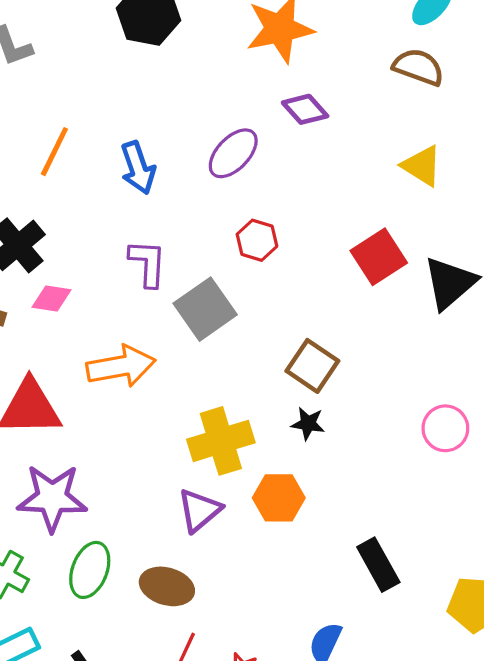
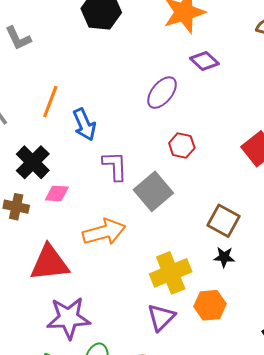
blue arrow: (138, 168) -> (84, 125), moved

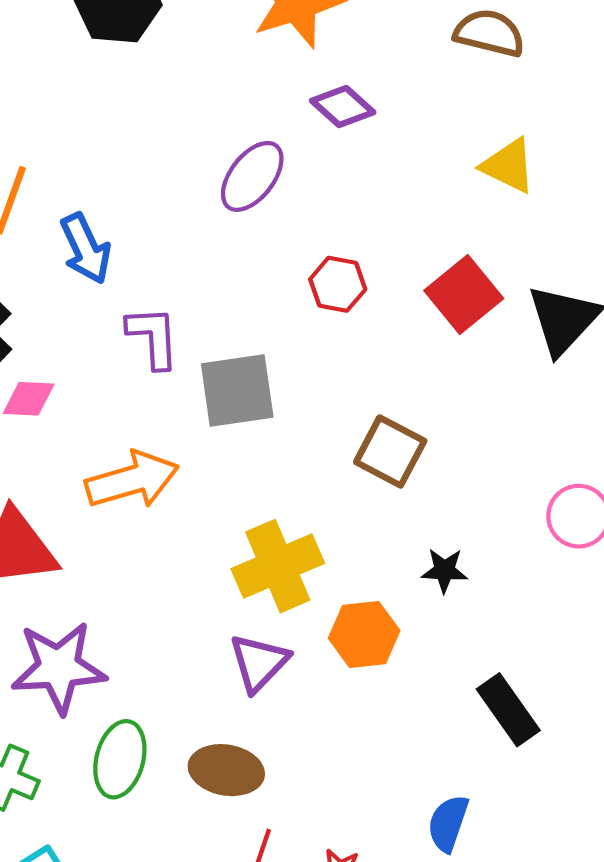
red hexagon: (182, 145) -> (338, 284), moved
gray square: (153, 191) -> (237, 391), turned 33
black star: (224, 257) -> (444, 570), moved

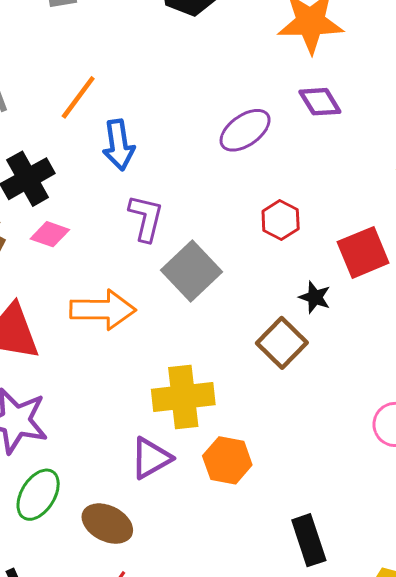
gray square: (237, 391) -> (192, 271), turned 38
black star: (444, 570) -> (315, 297), moved

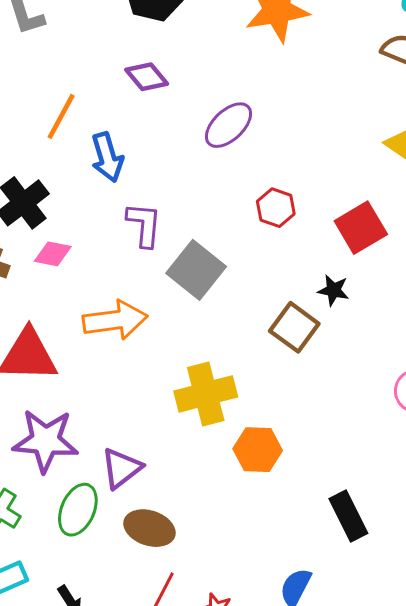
purple diamond: (320, 102) -> (147, 77), moved
black star: (315, 297) -> (333, 290), moved
purple triangle: (151, 458) -> (122, 468), moved

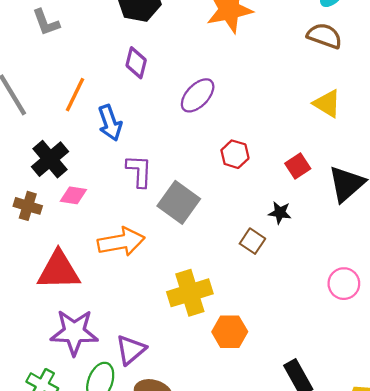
purple diamond: (147, 77) -> (136, 63), turned 56
red square: (361, 228) -> (298, 166), size x0.7
brown square: (294, 327) -> (252, 241), size x0.7

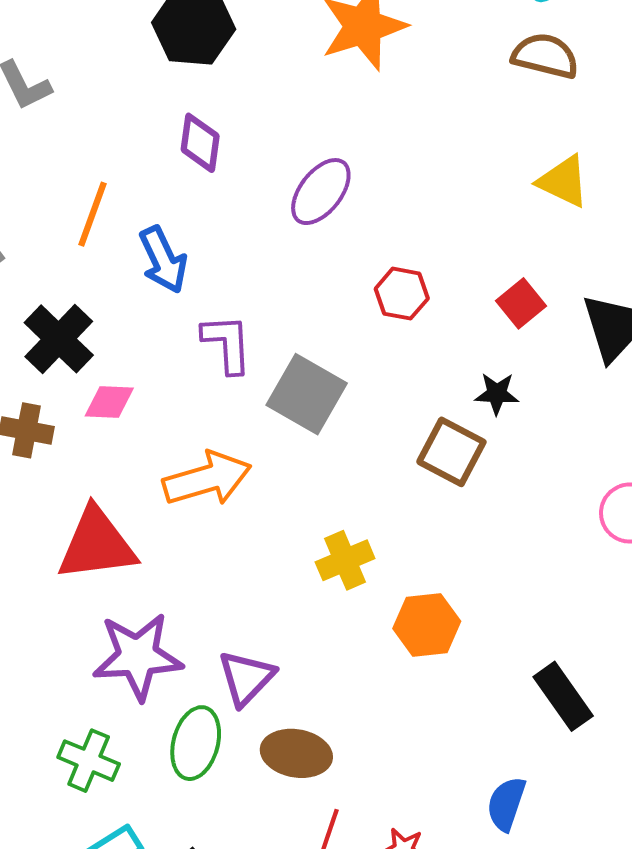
brown square: (252, 241) -> (451, 452), size x1.4
yellow cross: (190, 293) -> (345, 560), size x0.7

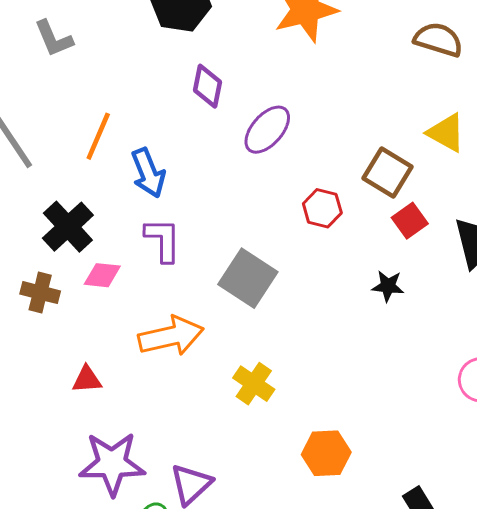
purple diamond: (200, 143) -> (208, 86), moved
purple L-shape: (227, 344) -> (163, 240), moved
brown square: (451, 452) -> (387, 173), moved
red triangle: (97, 544) -> (87, 379), size x0.5
yellow cross: (345, 560) -> (254, 384), moved, turned -36

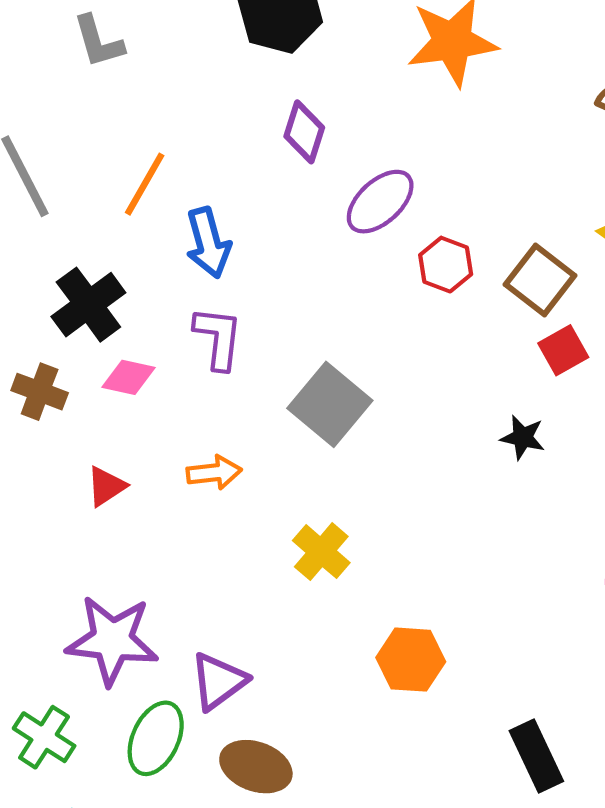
red hexagon: (322, 208) -> (446, 265), moved
orange arrow: (171, 336) -> (214, 473), size x0.6
red triangle: (87, 379) -> (106, 486), moved, turned -36

